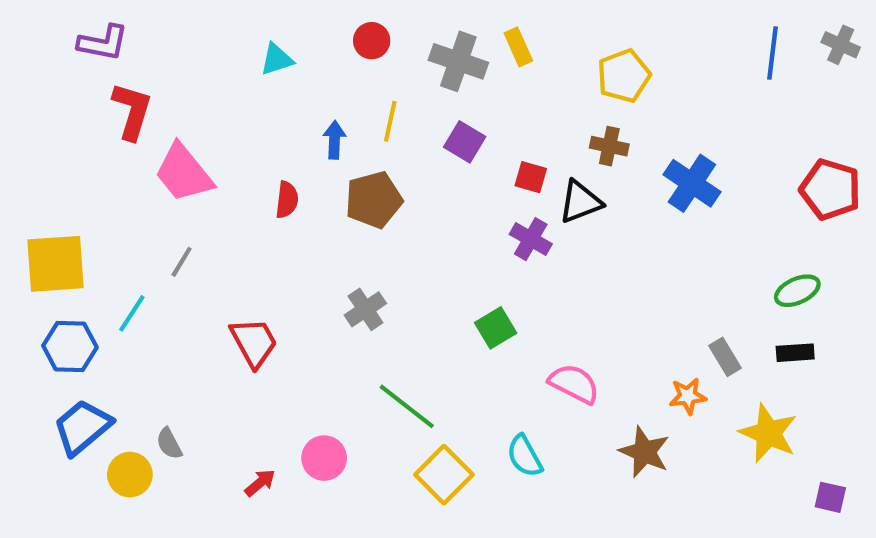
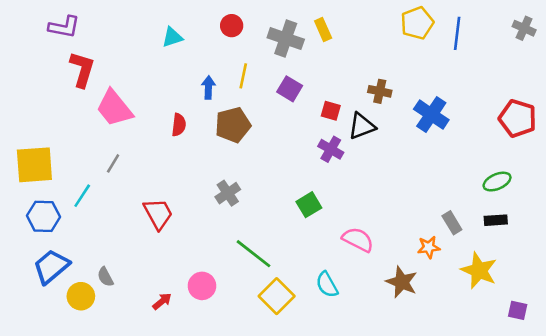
blue line: (772, 53) -> (457, 33), moved
yellow pentagon: (624, 76) -> (417, 23), moved

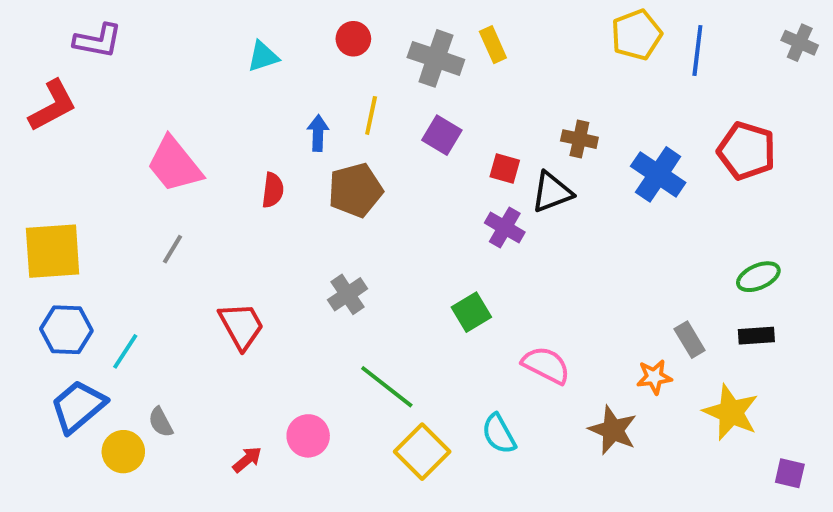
red L-shape: (82, 69) -> (53, 106), moved, turned 45
red pentagon: (518, 118) -> (747, 151), moved
cyan line: (82, 196) -> (125, 351), moved

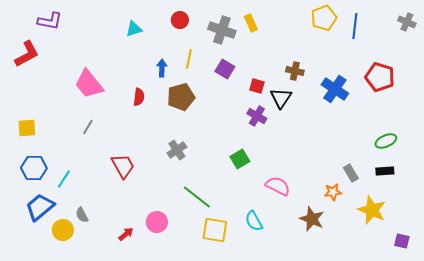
black triangle: (552, 192) -> (281, 98), turned -35
yellow square: (53, 251) -> (27, 128), size x0.6
yellow square: (422, 452) -> (215, 230), turned -36

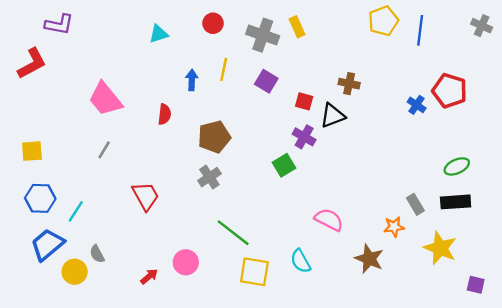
blue cross: (335, 89) -> (417, 105), moved, size x0.6
brown pentagon: (181, 97) -> (214, 137), moved
black triangle: (281, 98) -> (333, 116), turned 35
green square: (240, 159) -> (284, 165), moved
black rectangle: (385, 171) -> (456, 202), size x1.4

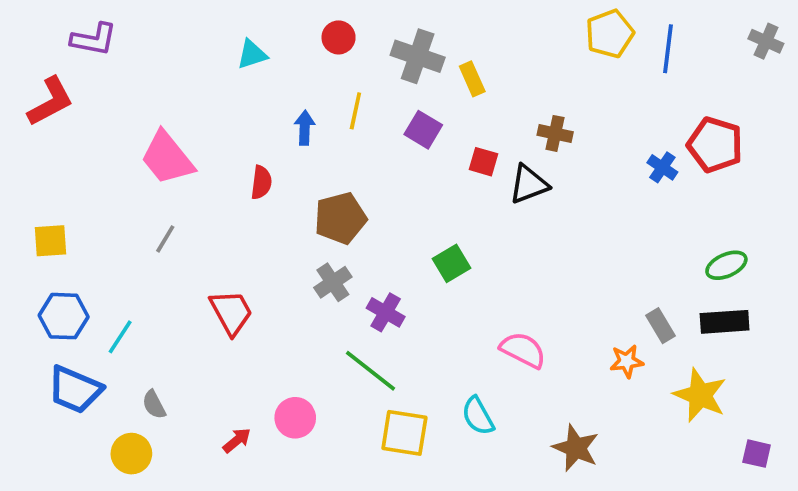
yellow rectangle: (297, 27) -> (472, 79), moved
purple cross: (304, 137) -> (386, 312), moved
blue trapezoid: (47, 245) -> (75, 390), turned -117
brown star: (369, 259) -> (576, 448), moved
yellow circle: (75, 272) -> (131, 454), moved

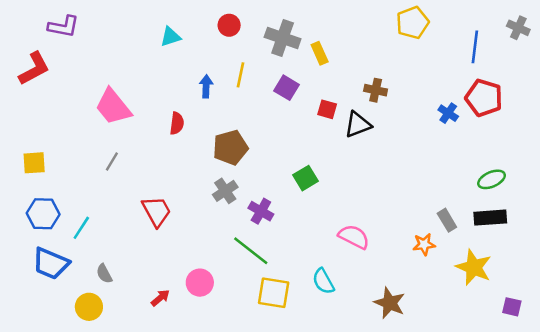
blue line: (668, 49) -> (475, 47), moved

